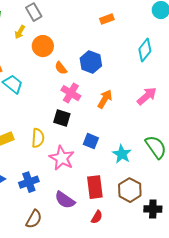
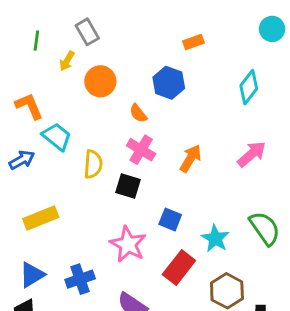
blue hexagon: (91, 62) -> (169, 83), moved
orange semicircle: (61, 68) -> (138, 113), moved
yellow semicircle: (38, 138) -> (93, 164), moved
red rectangle: (95, 187) -> (179, 267), moved, turned 45

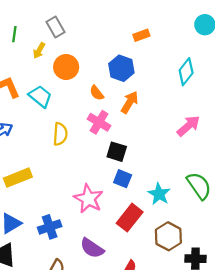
cyan trapezoid: (57, 137) -> (40, 96), moved
orange arrow: (191, 158) -> (130, 102), moved
black square: (128, 186) -> (117, 152), moved

